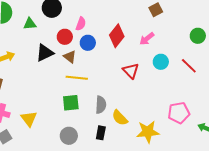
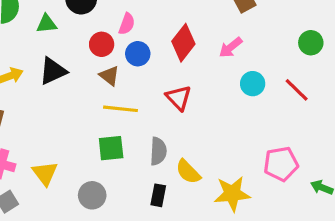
black triangle: (45, 53) -> (53, 71), moved
red triangle: (131, 71) -> (179, 98), moved
gray circle: (69, 136) -> (92, 195), moved

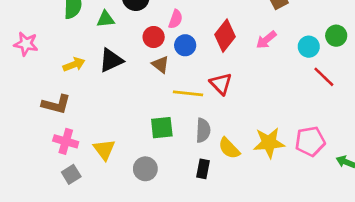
cyan circle: (253, 84) -> (309, 47), moved
yellow line: (120, 109) -> (188, 93), moved
yellow star: (232, 194) -> (269, 143), moved

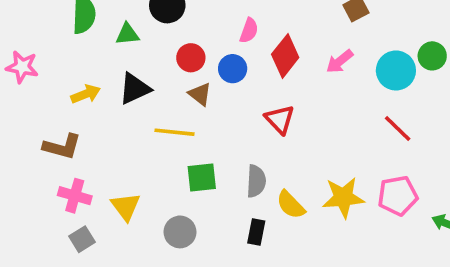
pink semicircle: (176, 19) -> (249, 31), moved
cyan circle: (309, 47) -> (396, 70), size x1.4
red line: (324, 77) -> (398, 129), moved
yellow line: (188, 93) -> (175, 132), moved

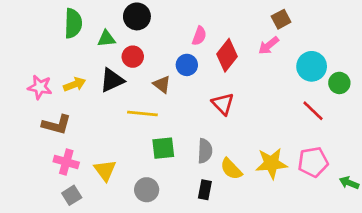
green circle: (432, 56) -> (339, 83), moved
red circle: (191, 58) -> (133, 57), moved
pink arrow: (340, 61) -> (269, 46), moved
pink star: (22, 67) -> (40, 87), moved

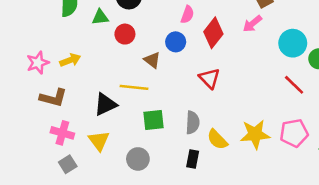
black triangle: (112, 80) -> (105, 104), moved
pink star: (40, 87) -> (38, 63), turned -30

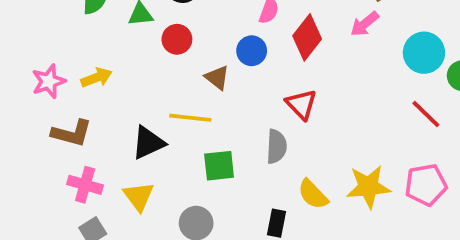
gray semicircle: (193, 123) -> (277, 147), moved

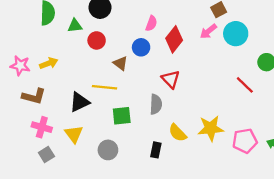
cyan circle: (424, 53) -> (236, 34), moved
pink star: (49, 81) -> (20, 66), turned 30
pink pentagon: (426, 185) -> (245, 141), moved

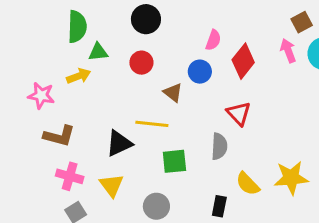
green triangle: (75, 26) -> (98, 52), moved
pink arrow: (208, 31) -> (288, 51), turned 108
yellow arrow: (49, 63) -> (79, 76), moved

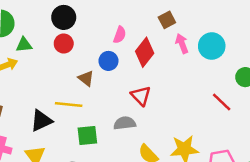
brown square: (302, 22) -> (167, 20), moved
red circle: (141, 63) -> (64, 44), moved
gray semicircle: (219, 146) -> (125, 123), turned -100

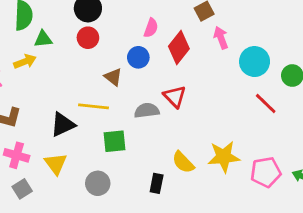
cyan circle: (212, 46) -> (255, 62), moved
gray semicircle: (125, 123) -> (147, 111), moved

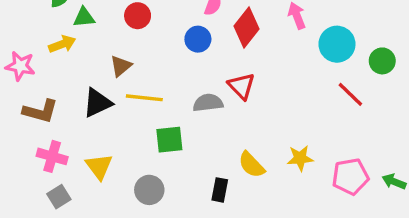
brown triangle: (113, 77) -> (121, 66), moved, turned 42
black triangle: (63, 125) -> (97, 103), moved
yellow star: (224, 157) -> (300, 158), size x0.7

